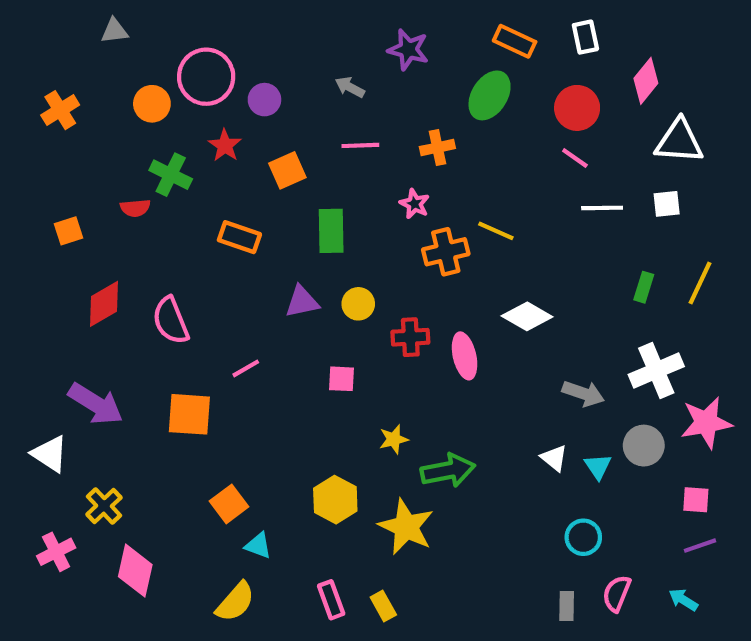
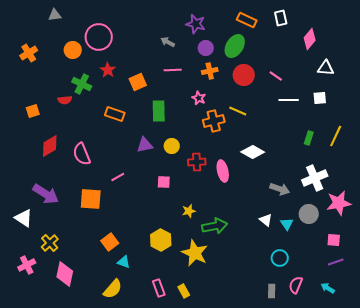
purple circle: (264, 100) -> (206, 48), moved
red circle: (577, 108) -> (244, 75), moved
white triangle: (679, 141) -> (326, 68), size x0.7

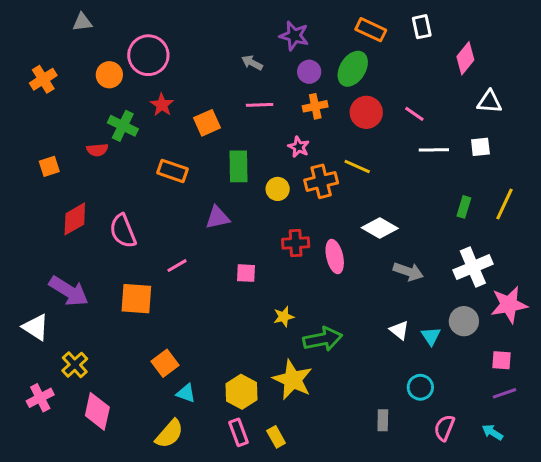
yellow circle: (172, 146) -> (278, 189), moved
gray arrow: (280, 189) -> (408, 272), moved
yellow hexagon: (161, 240) -> (242, 392), moved
gray rectangle: (272, 291) -> (383, 420), moved

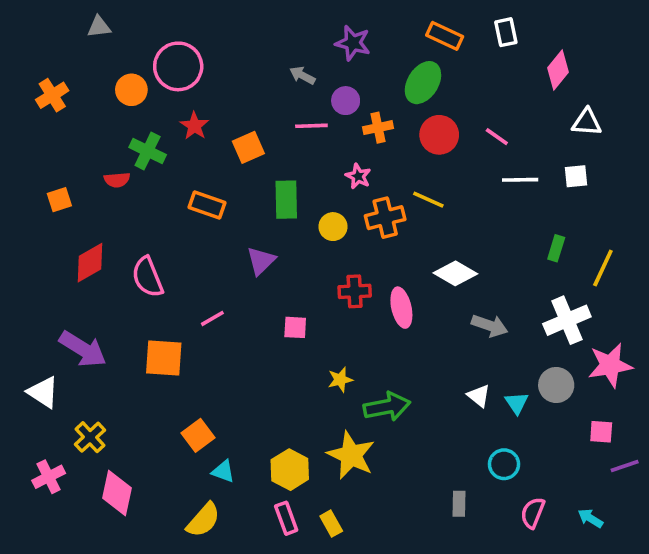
purple circle: (309, 72) -> (346, 101), moved
yellow line: (504, 204) -> (603, 268), moved
purple triangle: (217, 217) -> (261, 261), turned -32
purple line: (504, 393) -> (625, 466), moved

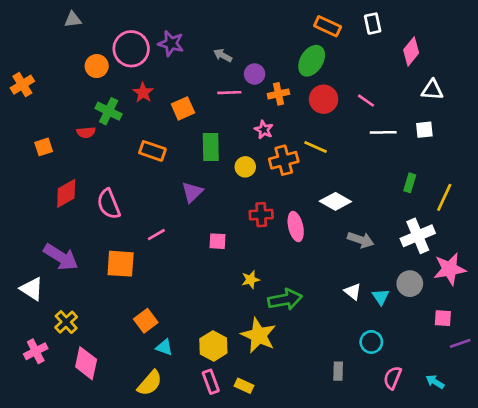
purple star: (353, 43) -> (171, 43), moved
orange cross: (52, 95) -> (22, 85), moved
yellow rectangle: (331, 524) -> (244, 386), turned -36

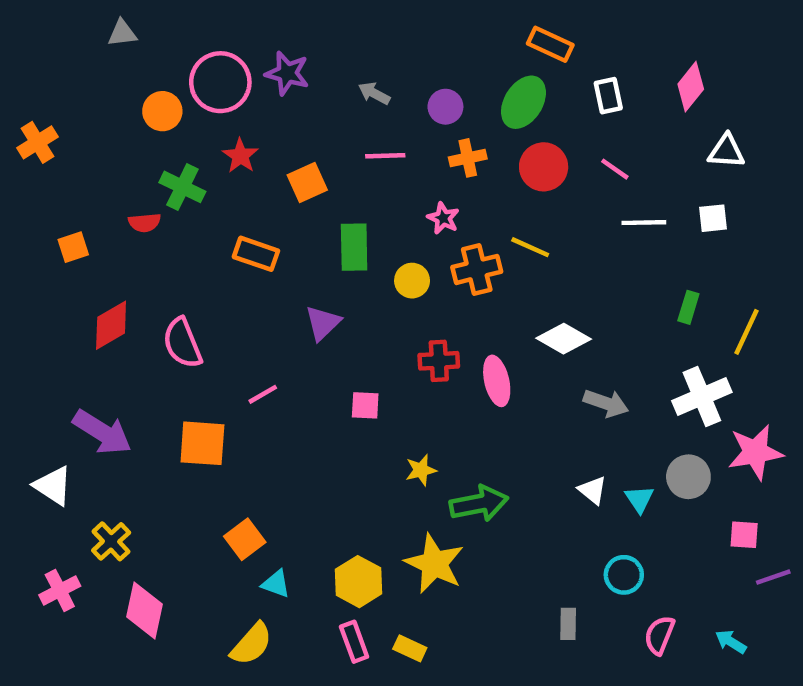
white rectangle: (373, 24) -> (608, 96), moved
purple circle: (255, 74) -> (445, 107), moved

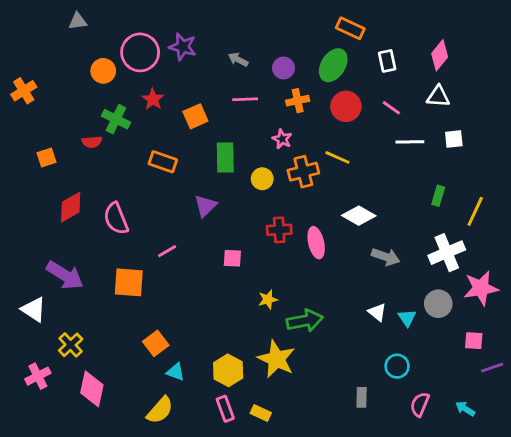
white triangle: (726, 151) -> (438, 96), moved

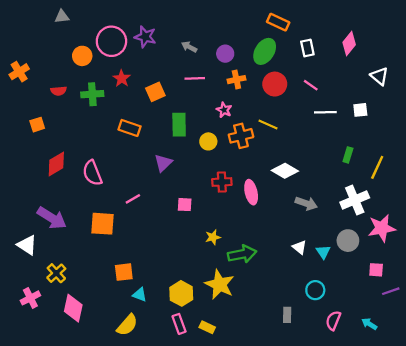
white triangle: (438, 96) -> (379, 76), moved, turned 36
green cross: (116, 119) -> (92, 94), turned -30
red semicircle: (92, 142) -> (59, 91), moved
orange square: (156, 343) -> (124, 272), turned 30

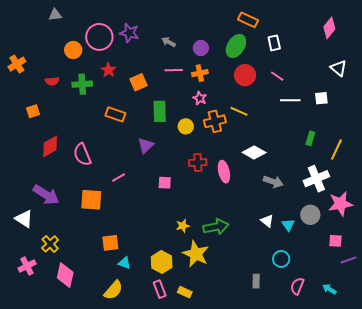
pink diamond: (349, 44) -> (329, 28), moved
orange cross: (236, 80) -> (200, 73), moved
yellow star: (213, 237) -> (183, 226), moved

